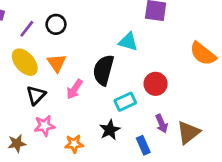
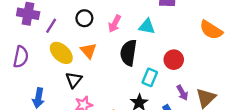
purple line: (27, 29) -> (51, 26), moved
pink arrow: (74, 89) -> (115, 24), moved
cyan rectangle: (125, 102) -> (150, 77), turned -36

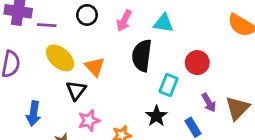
purple line: (51, 26) -> (47, 25), turned 63
orange triangle: (88, 51) -> (95, 67), moved

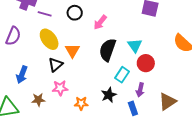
cyan triangle: (163, 23) -> (135, 45), moved, turned 35
purple arrow: (209, 103) -> (140, 90), moved, turned 32

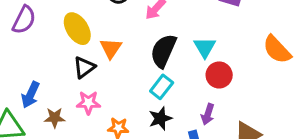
blue arrow: (22, 75) -> (31, 95), moved
cyan rectangle: (122, 75) -> (162, 87), moved

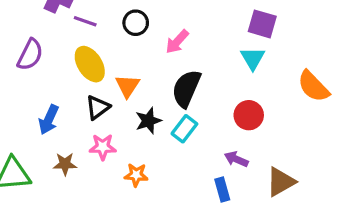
cyan triangle: (205, 47) -> (253, 58), moved
blue arrow: (31, 95) -> (49, 120), moved
purple arrow: (208, 114) -> (236, 159), turned 96
black star: (160, 118) -> (148, 121), moved

